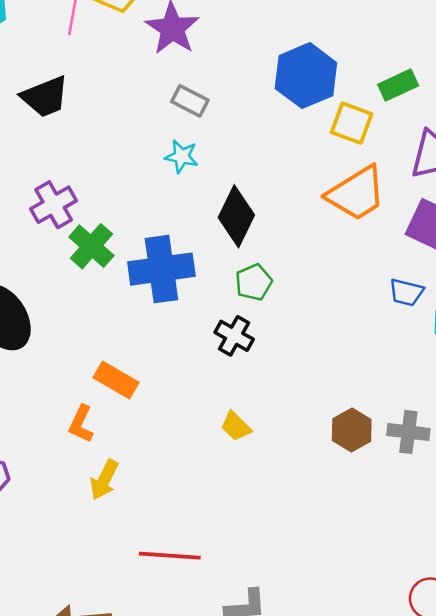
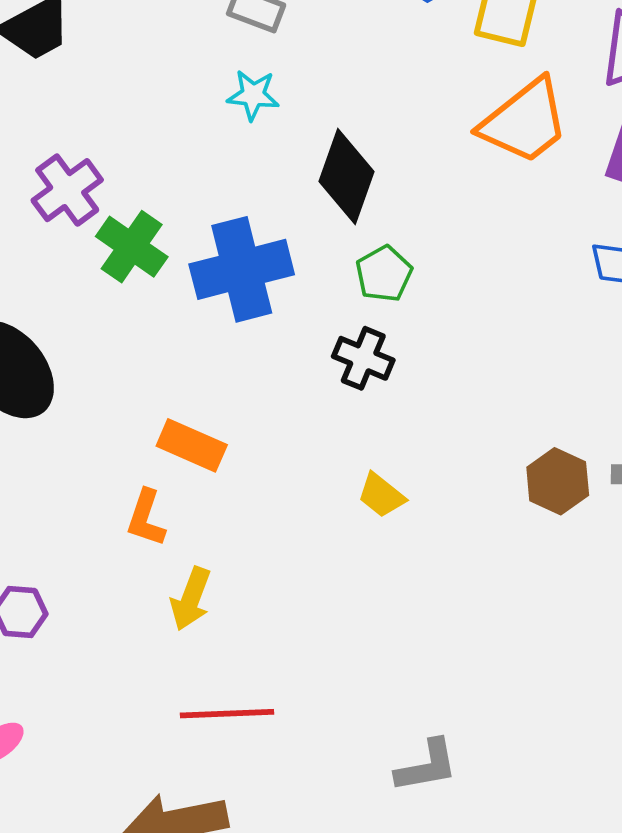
red line: (170, 556) -> (227, 714), moved

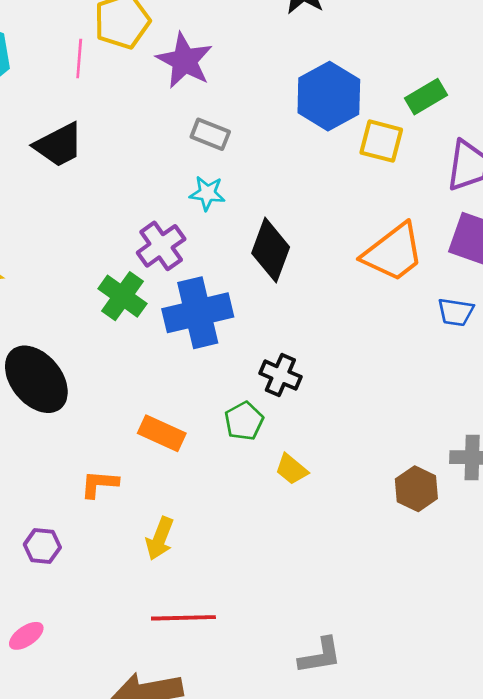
orange trapezoid: (525, 121) -> (393, 252), moved
purple cross: (67, 190) -> (161, 246), moved
green pentagon: (384, 274) -> (244, 421), moved
brown hexagon: (558, 481) -> (416, 489), moved
orange L-shape: (146, 518) -> (99, 484), moved, turned 75

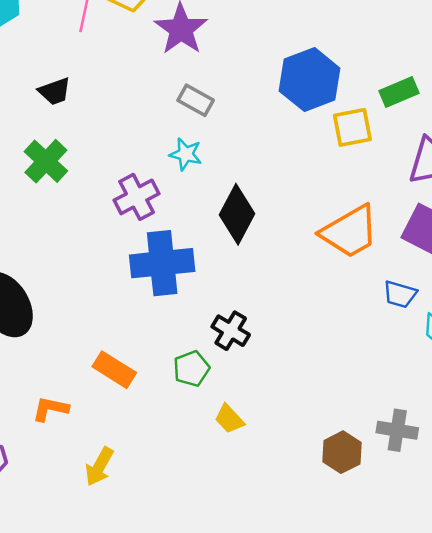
yellow square: (381, 141) -> (352, 127), turned -33
black trapezoid: (59, 145) -> (55, 91), size x0.7
green cross: (122, 296) -> (46, 161), moved

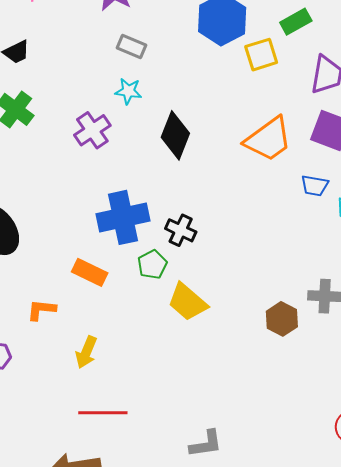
blue cross: (162, 263) -> (123, 217), moved
yellow trapezoid: (229, 419) -> (187, 302), size x1.6

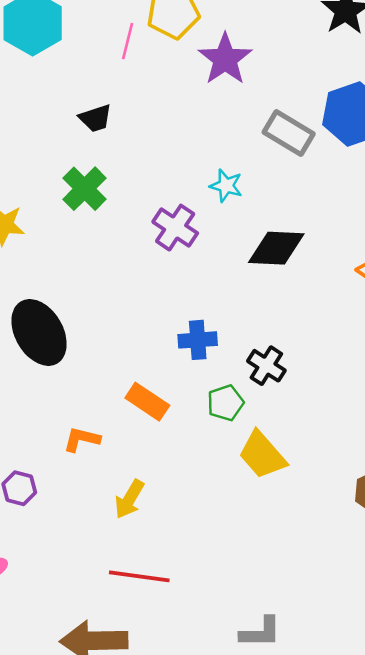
gray rectangle: (132, 47) -> (289, 133), moved, size x1.4
purple cross: (92, 130) -> (175, 228), turned -30
black diamond: (175, 135) -> (276, 248), turned 63
blue cross: (123, 217) -> (198, 340), size x0.6

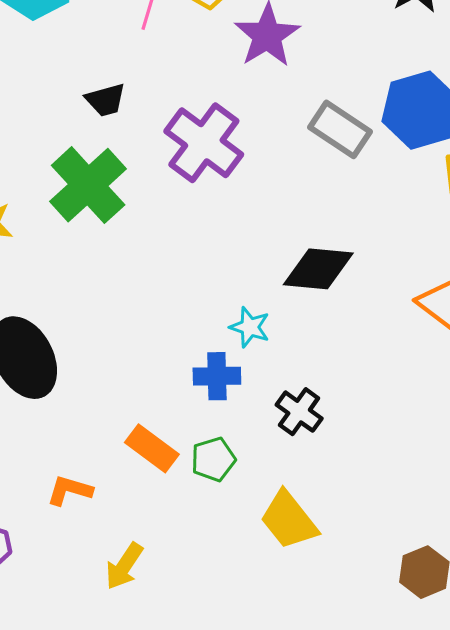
cyan star: (226, 186) -> (250, 327), moved
green cross: (85, 189) -> (88, 185), size x1.4
purple cross: (175, 228) -> (204, 143), moved, size x1.4
green pentagon: (225, 403) -> (213, 459), moved

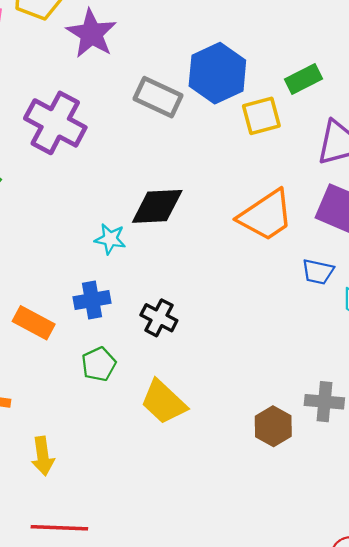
cyan star: (250, 327) -> (110, 239), moved
orange rectangle: (152, 448) -> (34, 323), moved
yellow arrow: (124, 566) -> (43, 456), turned -33

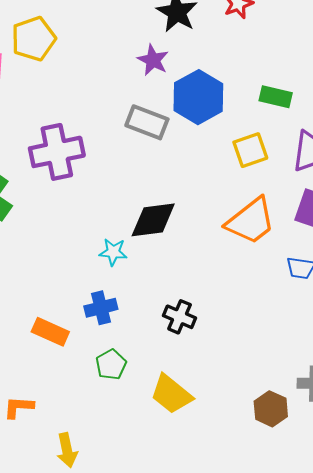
purple star: (91, 34) -> (153, 60), moved, size x0.7
green rectangle: (304, 79) -> (276, 97), turned 44
yellow square: (261, 116) -> (250, 150), moved
purple cross: (55, 123) -> (57, 152), turned -36
black cross: (159, 318) -> (180, 317), moved

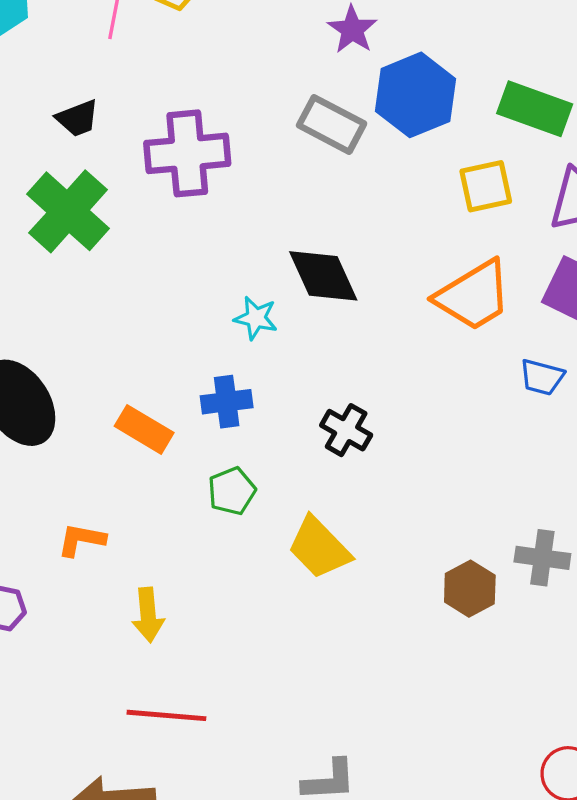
green rectangle: (276, 97) -> (535, 109), size x1.4
black diamond: (153, 220) -> (323, 276), turned 66

